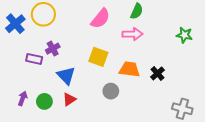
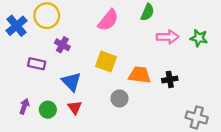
pink arrow: (133, 34) -> (168, 37), moved
purple cross: (53, 49) -> (62, 45), moved, turned -32
black cross: (157, 73) -> (170, 79), turned 32
red triangle: (69, 99) -> (75, 107), turned -32

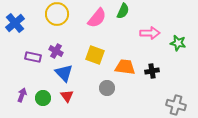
green semicircle: (147, 12) -> (123, 11), moved
yellow circle: (47, 16) -> (57, 14), moved
green star: (199, 38) -> (178, 43), moved
purple cross: (62, 45) -> (56, 51), moved

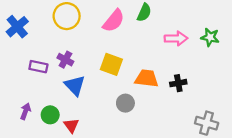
green star: (178, 43) -> (210, 37), moved
red triangle: (67, 96) -> (71, 125), moved

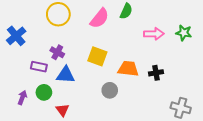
blue cross: (17, 27) -> (16, 36), moved
purple rectangle: (38, 67) -> (39, 67), moved
blue triangle: (75, 85) -> (66, 75), turned -42
green circle: (50, 115) -> (44, 92), moved

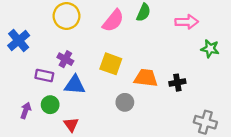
green star: (184, 33) -> (210, 49), moved
pink arrow: (154, 34) -> (187, 22), moved

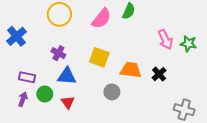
pink arrow: (187, 22) -> (165, 39), moved, turned 66
purple rectangle: (44, 76) -> (27, 77), moved
black cross: (177, 83) -> (159, 74), turned -32
red triangle: (71, 125) -> (68, 102), moved

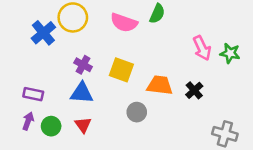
pink semicircle: (101, 19) -> (124, 23), turned 70
blue cross: (16, 36) -> (43, 33), moved
purple cross: (58, 53) -> (83, 65), moved
green circle: (45, 94) -> (51, 126), moved

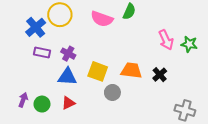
yellow square: (121, 70) -> (98, 71), moved
purple rectangle: (33, 94) -> (42, 53), moved
red triangle: (83, 125) -> (68, 103), turned 40

